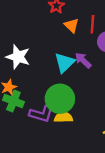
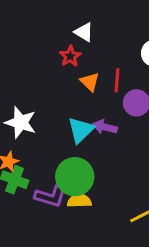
purple arrow: (83, 60) -> (105, 127), turned -30

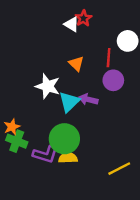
red star: (70, 56) -> (83, 18), moved
red line: (117, 80) -> (109, 58), moved
white star: (21, 122) -> (48, 86), moved

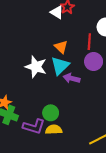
cyan triangle: (69, 102) -> (60, 66), moved
green circle: (64, 139) -> (51, 113), size x0.6

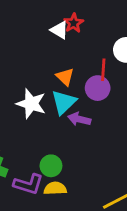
purple circle: (94, 62) -> (98, 88), moved

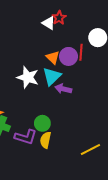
purple circle: (98, 88) -> (68, 56), moved
yellow semicircle: (55, 188) -> (46, 140), turned -77

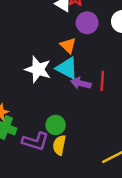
red line: (81, 52) -> (102, 81), moved
purple circle: (68, 56) -> (87, 23), moved
cyan triangle: (52, 76) -> (67, 68), turned -48

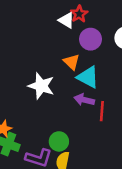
cyan triangle: (67, 68) -> (88, 77), moved
red line: (102, 81) -> (102, 111), moved

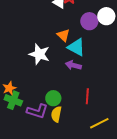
purple circle: (90, 39) -> (89, 21), moved
red line: (102, 111) -> (87, 96), moved

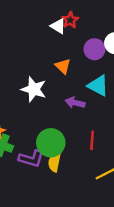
cyan triangle: (76, 47) -> (98, 86), moved
green circle: (53, 98) -> (51, 143), size x1.5

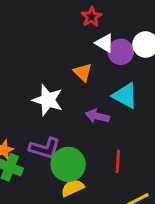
white triangle: (58, 26) -> (105, 43), moved
purple L-shape: (31, 159) -> (45, 148), moved
yellow semicircle: (54, 162) -> (72, 188), turned 54

